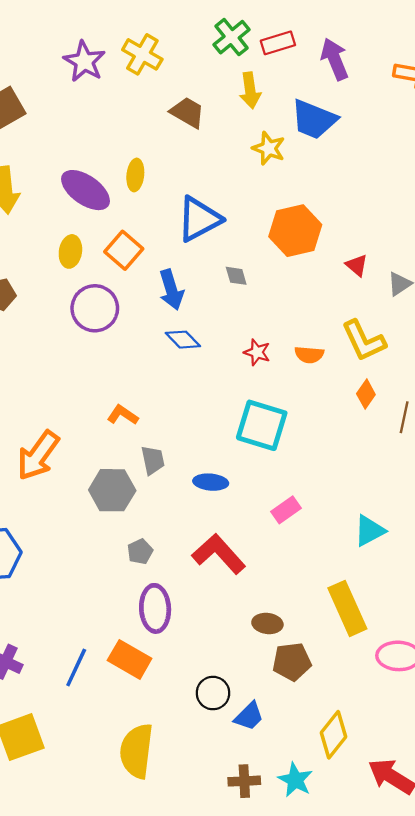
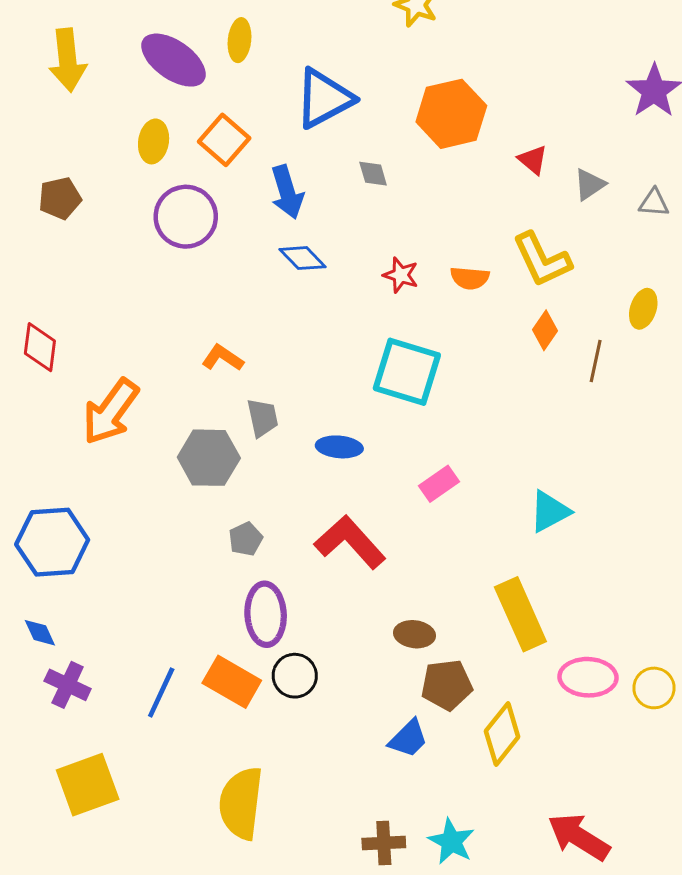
black circle: (213, 693) -> (295, 676), moved
blue trapezoid: (249, 716) -> (408, 739), moved
yellow diamond: (334, 735) -> (502, 734), moved

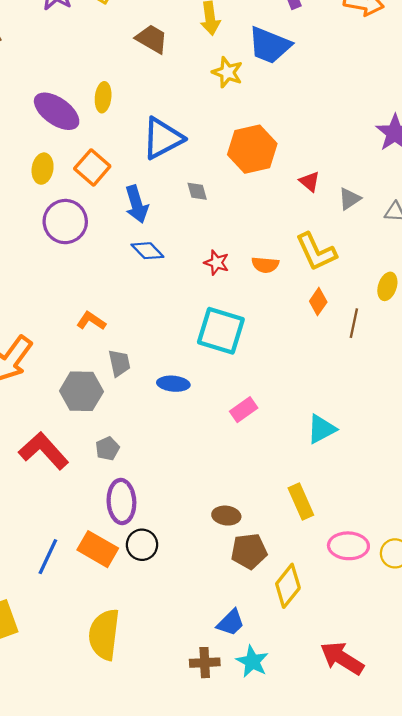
red L-shape: (350, 542) -> (44, 451), moved
yellow rectangle: (520, 614) -> (301, 502), size x0.7
blue trapezoid: (408, 739) -> (231, 623), moved

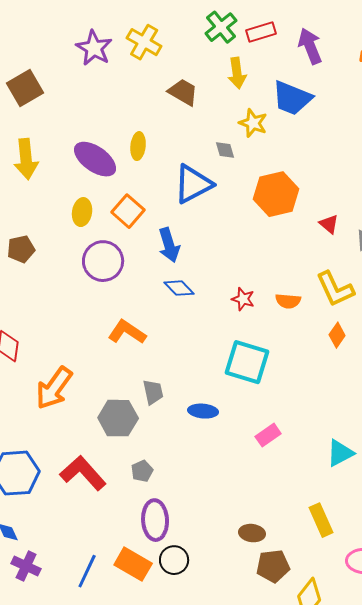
gray diamond: (197, 191) -> (225, 150), moved
orange L-shape: (91, 321) -> (127, 332), moved, size x1.4

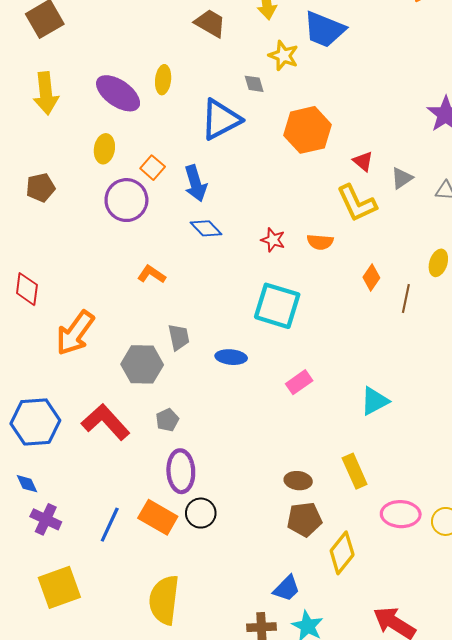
orange square: (128, 211) -> (153, 168), moved, size x0.7
yellow L-shape: (335, 289) -> (357, 203), moved
orange L-shape: (127, 332) -> (152, 274), size x0.7
brown ellipse: (252, 533) -> (298, 481), moved

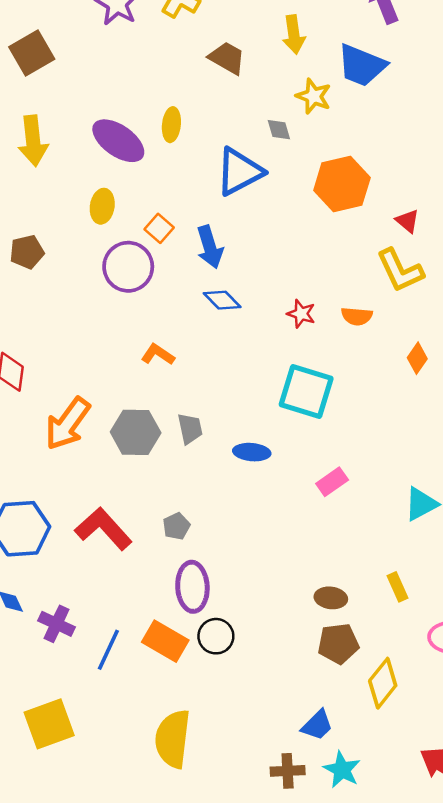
gray hexagon: (142, 364) -> (136, 432), moved
yellow rectangle: (355, 471) -> (398, 587), size x0.7
purple cross: (46, 519) -> (57, 624), moved

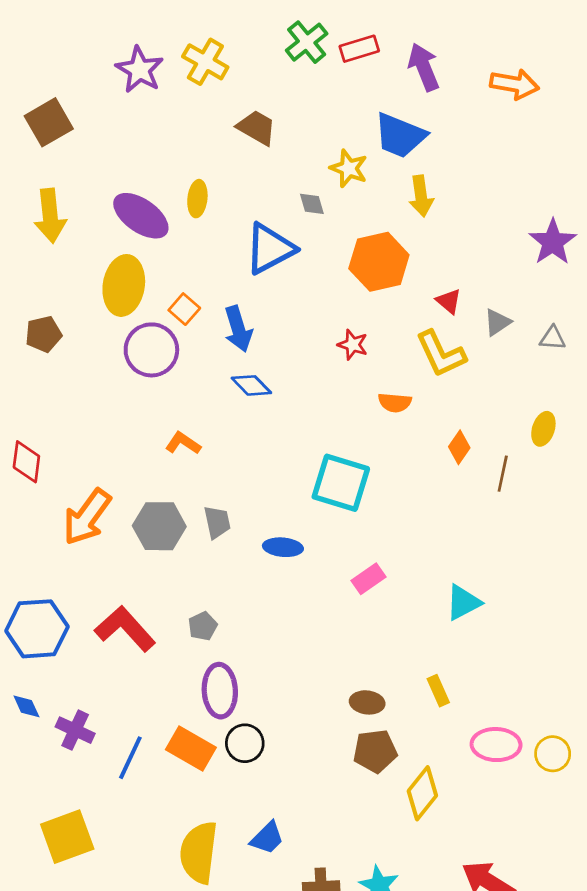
yellow arrow: (294, 34) -> (421, 196), moved
yellow ellipse: (102, 206) -> (124, 285), size x1.6
red star: (301, 314) -> (353, 345), moved
blue trapezoid: (317, 725) -> (267, 838), moved

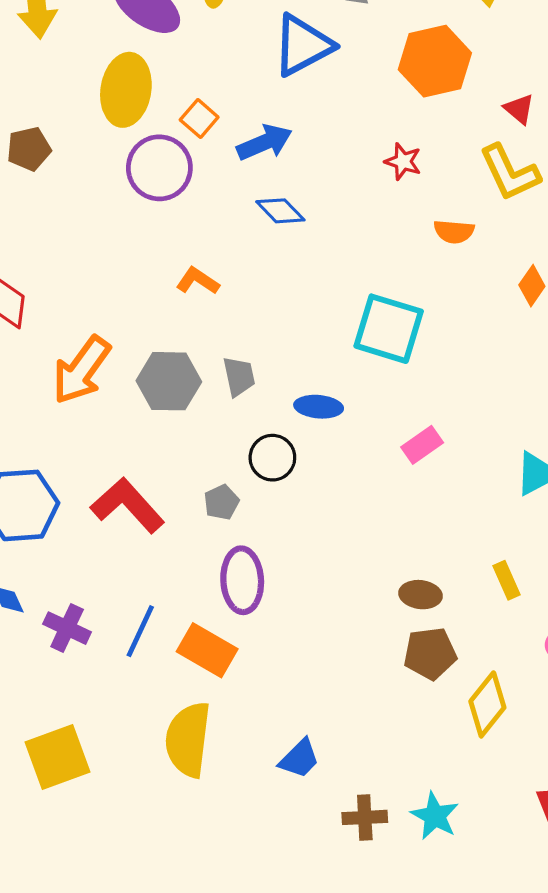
blue arrow: (238, 329) -> (264, 142), turned -96
black circle: (245, 743) -> (272, 458), moved
blue line: (130, 758) -> (140, 631), moved
yellow semicircle: (199, 852) -> (188, 739), moved

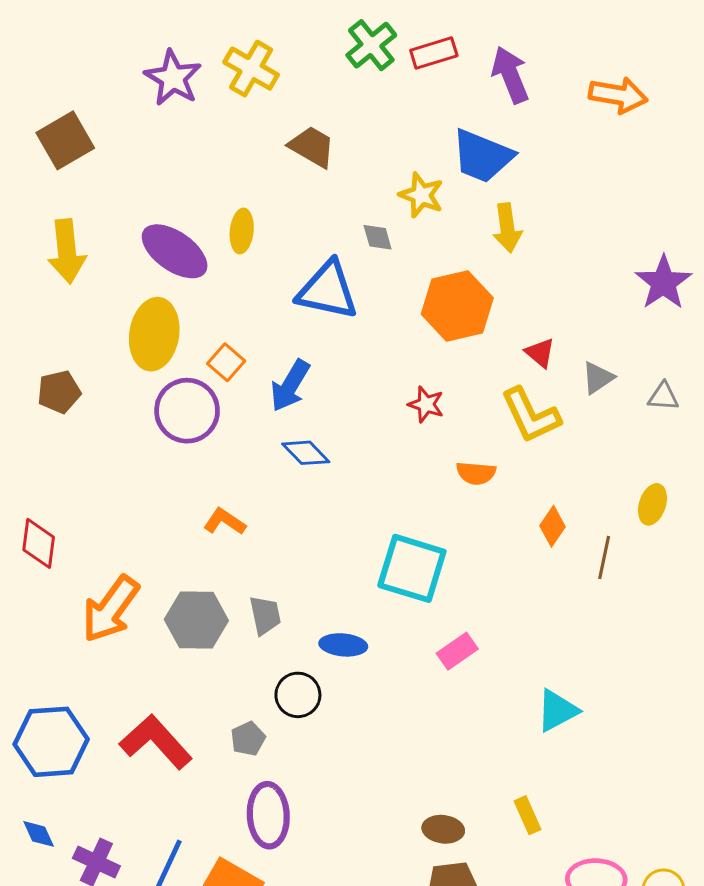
blue triangle: (303, 45) -> (328, 290), turned 40
blue arrow: (264, 142) -> (290, 386), turned 144
pink rectangle: (422, 445) -> (457, 651), moved

